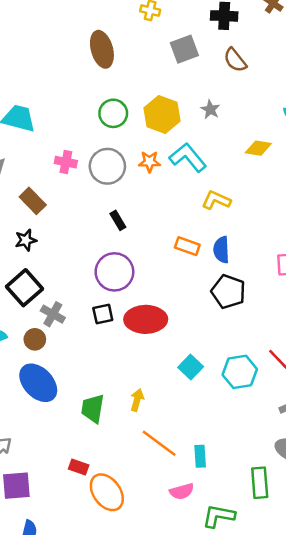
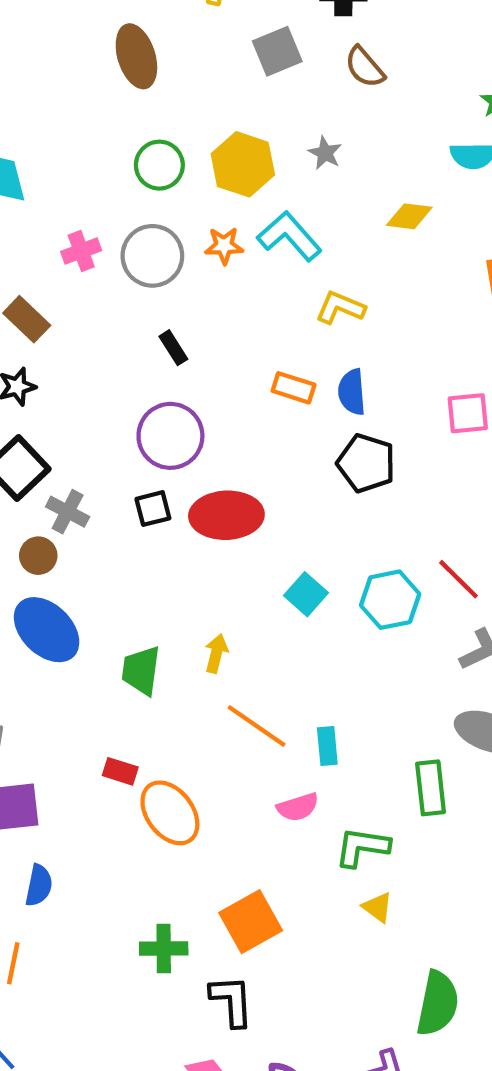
pink cross: (66, 162) -> (81, 251), turned -30

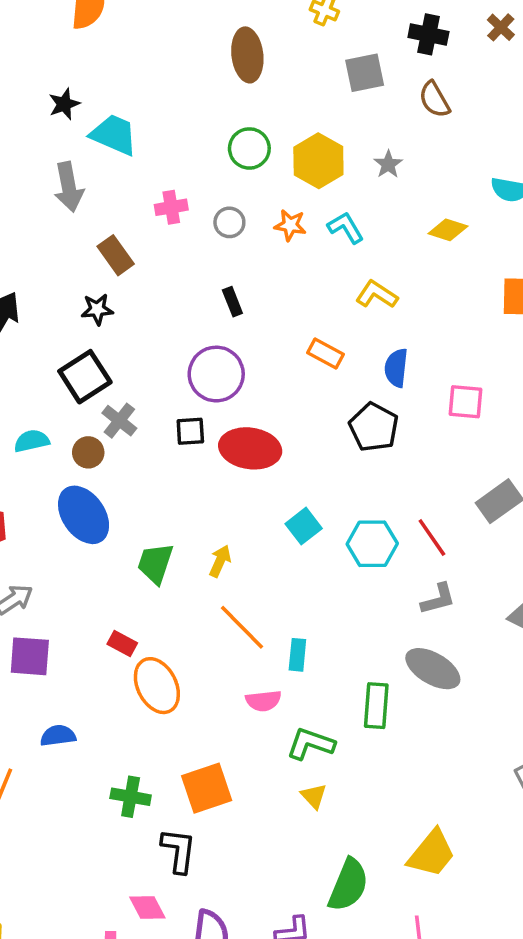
cyan L-shape: (289, 236) -> (346, 228), size x0.7
gray circle: (152, 256) -> (229, 222), size x0.6
blue semicircle: (352, 392) -> (396, 368), moved
blue semicircle: (39, 885) -> (58, 736), moved, turned -120

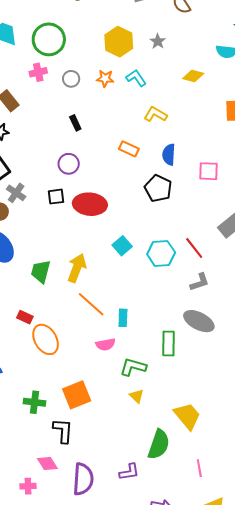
green circle: (249, 148) -> (49, 39), moved, size x1.4
purple circle: (216, 374) -> (69, 164), size x0.7
yellow arrow: (220, 561) -> (77, 268), size x1.6
yellow trapezoid: (432, 853) -> (187, 416), moved, turned -76

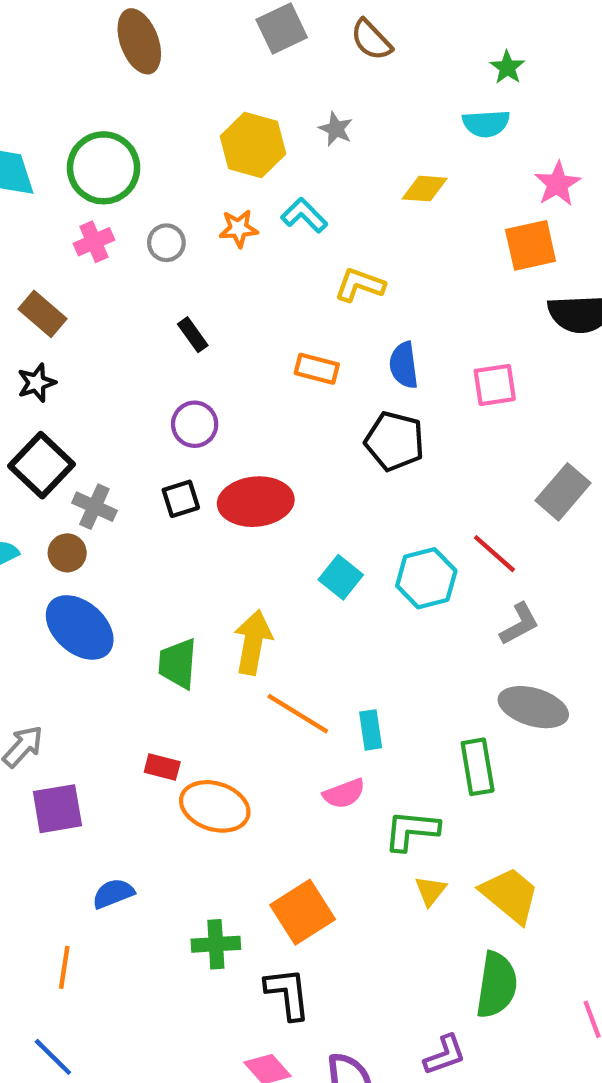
orange ellipse: (46, 339) -> (215, 806), turned -32
yellow triangle: (137, 396) -> (430, 891), turned 35
yellow trapezoid: (187, 416) -> (510, 895), moved

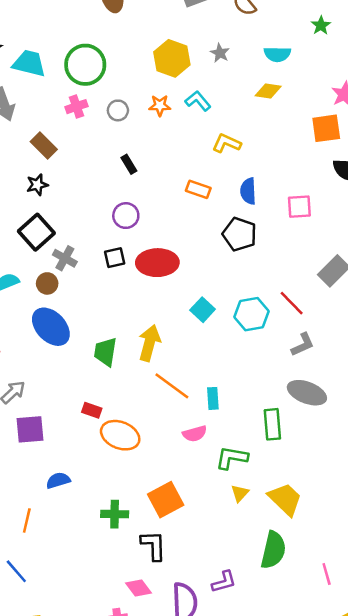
cyan semicircle: (486, 124) -> (277, 54), moved
purple L-shape: (445, 1055) -> (224, 582), moved

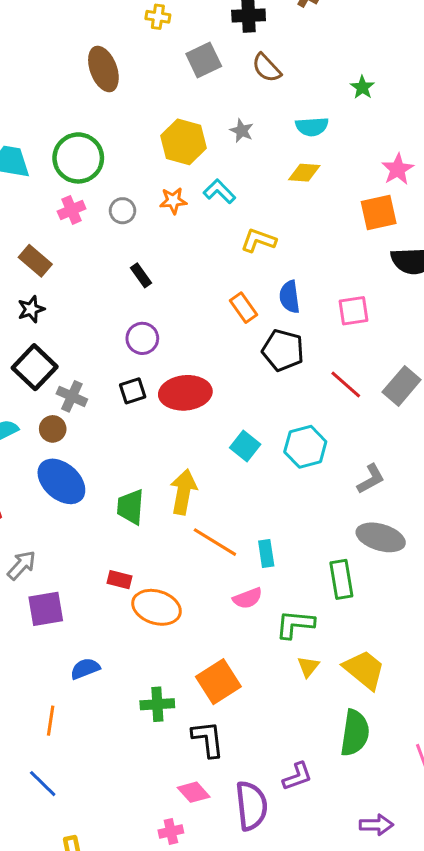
orange rectangle: (198, 189) -> (244, 308), moved, turned 40
red line: (292, 303) -> (346, 384), moved

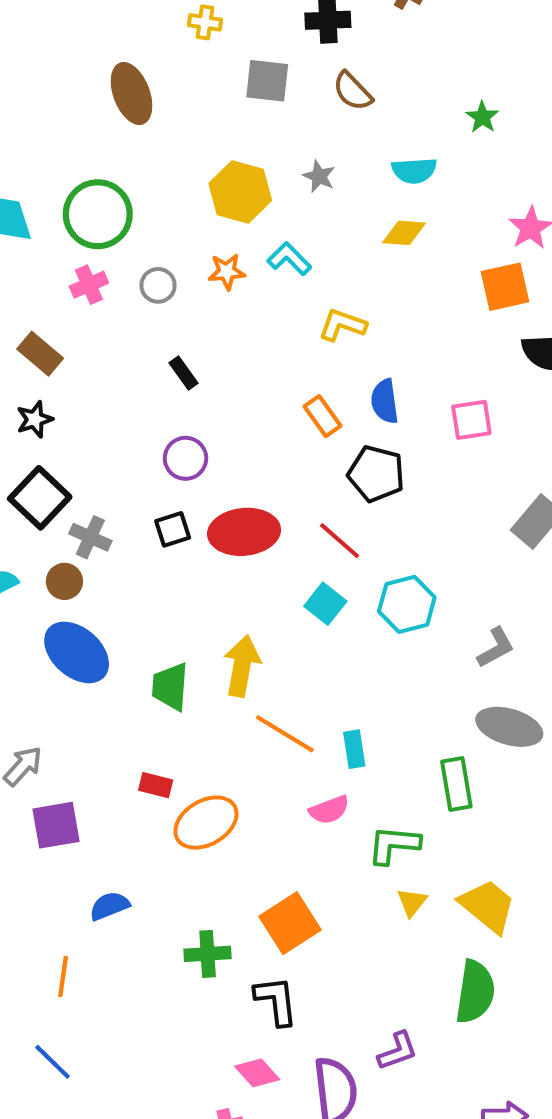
gray square: (204, 60) -> (267, 81), turned 32
red line: (346, 384) -> (340, 541), moved
orange ellipse: (157, 607) -> (206, 823), turned -48

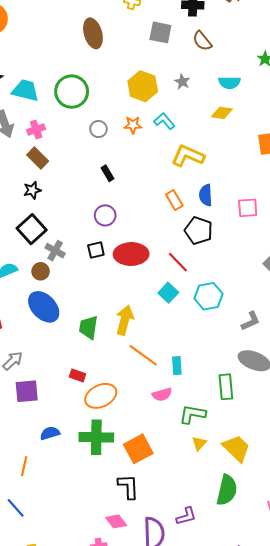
pink cross: (89, 285) -> (36, 129), moved
yellow L-shape: (342, 325) -> (188, 156), size x1.4
green cross: (208, 954) -> (96, 437), moved, size x1.5

